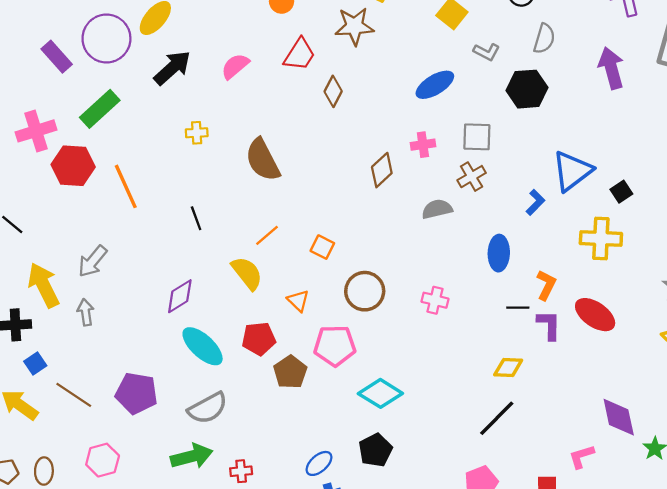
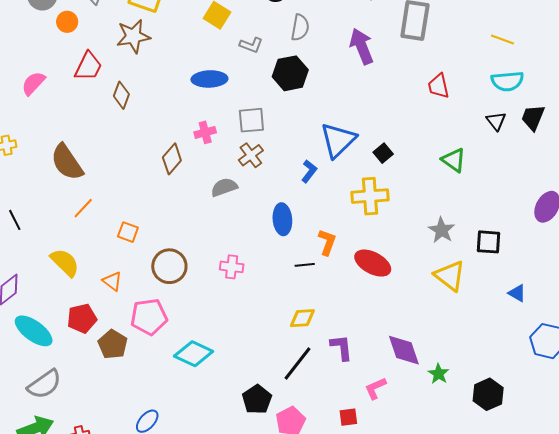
blue ellipse: (435, 85) -> (209, 79), turned 36
orange line: (267, 235) -> (83, 208), moved
purple L-shape: (549, 325) -> (342, 347), moved
black pentagon: (375, 450) -> (257, 399), moved

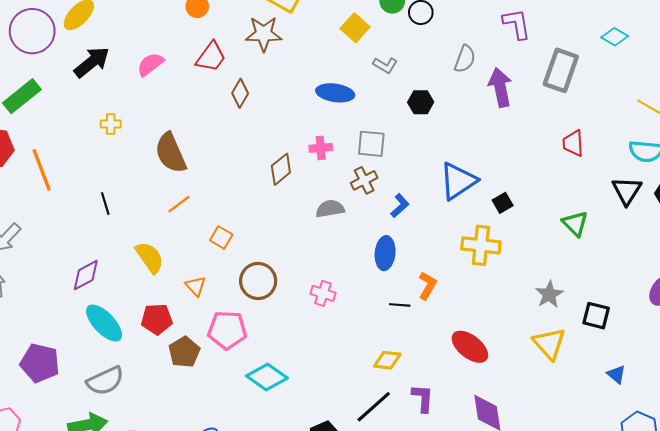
gray semicircle: (300, 28) -> (465, 59), moved
black hexagon: (290, 73) -> (421, 102), size x0.7
black triangle: (496, 121) -> (627, 191), size x1.4
blue L-shape: (309, 171) -> (400, 206), moved
red ellipse: (373, 263) -> (470, 347), moved

